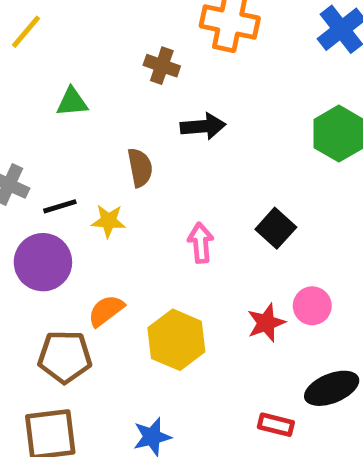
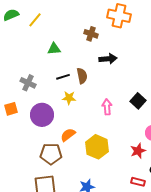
black line: (60, 206) -> (63, 77), moved
red star: (266, 323) -> (138, 151), moved

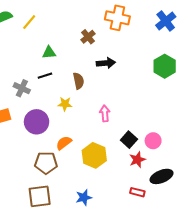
brown cross: (91, 34) -> (88, 37), turned 32
black line: (63, 77) -> (45, 76), moved
black square: (138, 101) -> (129, 140), moved

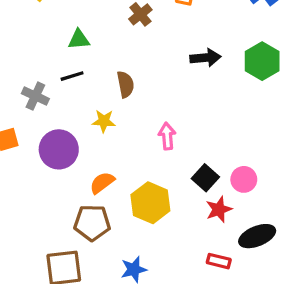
black arrow: (106, 63) -> (205, 58), moved
brown pentagon: (46, 163) -> (92, 223), moved

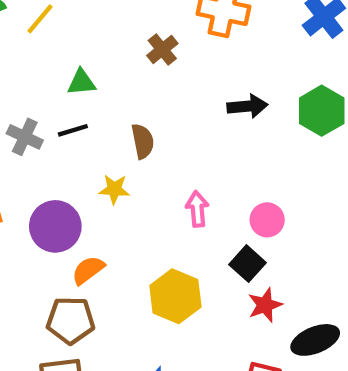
gray cross: (35, 96) -> (25, 137), moved
pink circle: (244, 179) -> (267, 220), moved
orange semicircle: (102, 183) -> (88, 270), moved
brown pentagon: (92, 223) -> (71, 320), moved

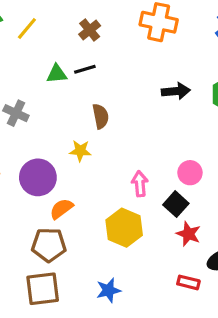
brown cross: (162, 50) -> (90, 30), moved
black line: (73, 130) -> (85, 69), moved
pink arrow: (197, 209) -> (140, 184), moved
red star: (265, 305) -> (188, 234), turned -30

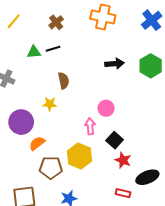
pink circle: (190, 173) -> (106, 108), moved
brown pentagon: (49, 245) -> (51, 168), moved

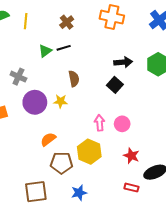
yellow line: (14, 21) -> (26, 21), turned -35
green triangle: (34, 52) -> (45, 51), turned -32
pink circle: (106, 108) -> (122, 124), moved
purple circle: (21, 122) -> (35, 102), moved
black square: (115, 140) -> (115, 85), moved

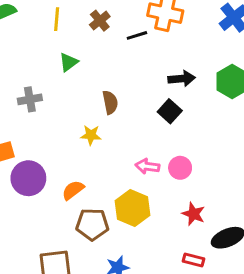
yellow line: (26, 21) -> (57, 19), moved
black line: (64, 48) -> (137, 35), moved
gray cross: (18, 77) -> (30, 99), turned -35
purple circle: (35, 102) -> (28, 178), moved
pink arrow: (100, 123) -> (147, 166), turned -77

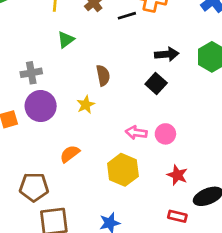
yellow star: (91, 135) -> (86, 105), turned -30
purple circle: (28, 178) -> (41, 106), moved
brown pentagon: (92, 224) -> (34, 187), moved

